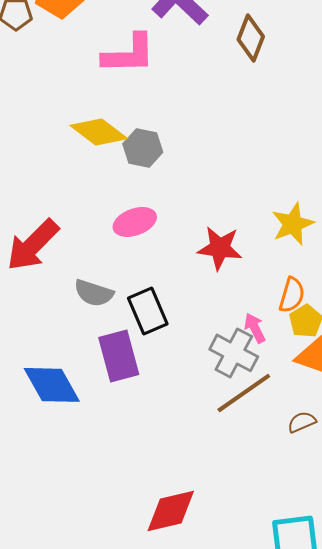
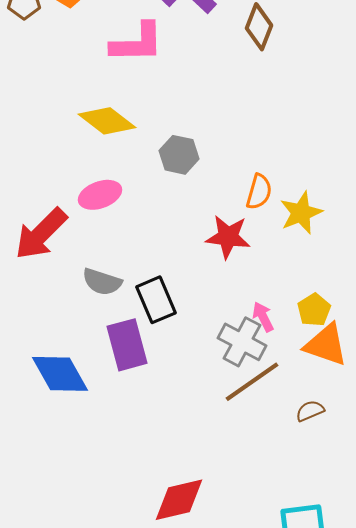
gray hexagon: (143, 148) -> (179, 155), moved
pink ellipse: (135, 222) -> (100, 195), moved
orange semicircle: (292, 295) -> (259, 192), moved

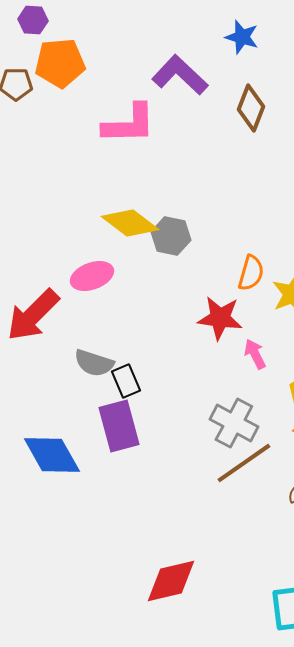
yellow diamond: (107, 121) -> (130, 223), moved
black rectangle: (156, 300) -> (126, 381), moved, size x0.7
pink arrow: (263, 317) -> (255, 354), moved

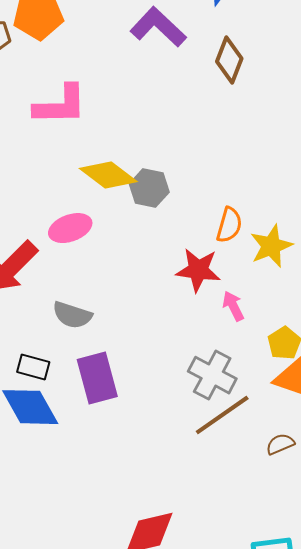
pink L-shape: (129, 124) -> (60, 105), moved
black rectangle: (126, 381) -> (33, 367), moved, turned -52

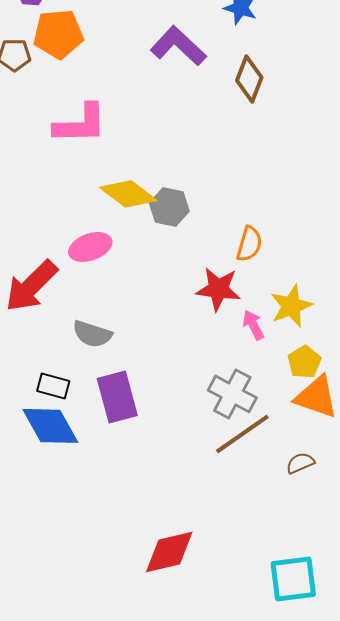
yellow star: (271, 246) -> (291, 306), moved

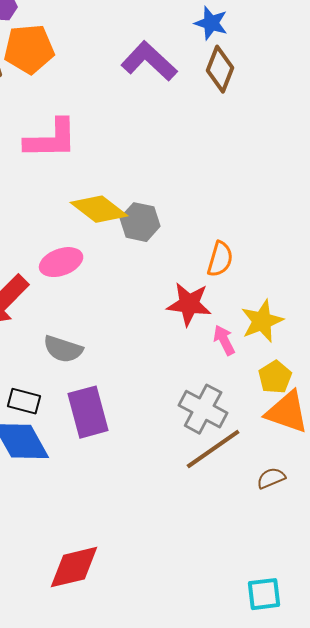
brown diamond: (249, 79) -> (220, 69), moved
red diamond: (169, 552) -> (74, 567), moved
cyan square: (293, 579) -> (264, 594), size x0.7

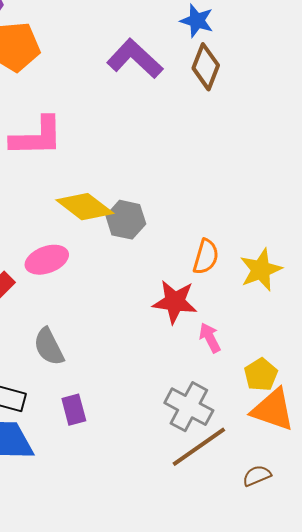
yellow star: (262, 321) -> (261, 270), moved
gray semicircle: (63, 349) -> (49, 347), turned 45
purple rectangle: (88, 412) -> (74, 410), size x0.6

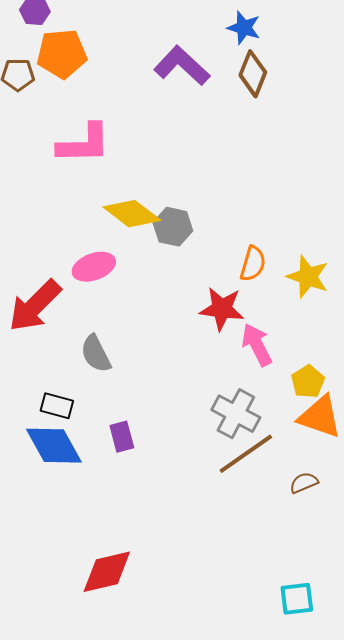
yellow star: (261, 270) -> (308, 277), turned -30
pink arrow: (210, 338) -> (257, 345), size x1.4
purple rectangle: (74, 410) -> (122, 437), moved

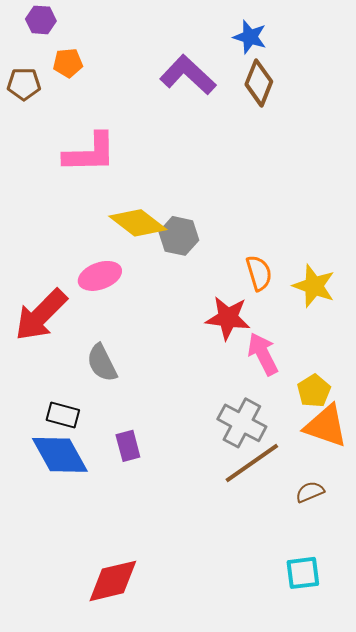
orange pentagon: (62, 54) -> (68, 63), size x0.6
orange semicircle: (253, 264) -> (259, 273), turned -33
cyan square: (297, 599) -> (303, 573), moved

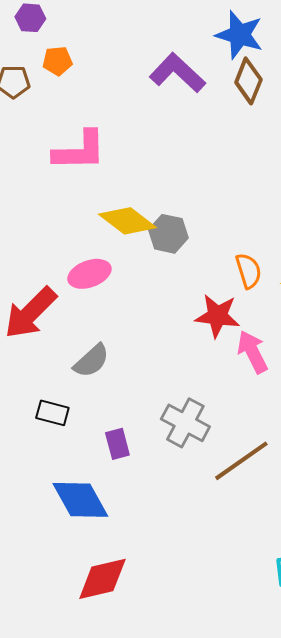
blue star: (250, 37) -> (239, 35), size x1.4
gray semicircle: (102, 363) -> (91, 361), turned -105
gray cross: (242, 423) -> (185, 423), moved
blue diamond: (60, 455) -> (80, 500), moved

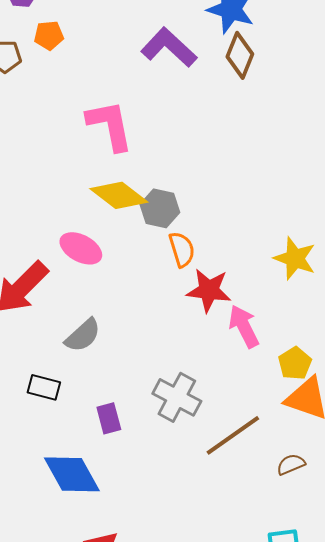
pink L-shape: (79, 151) -> (110, 125), moved, turned -100
orange semicircle: (248, 271) -> (182, 249), moved
pink ellipse: (89, 274) -> (81, 248), turned 48

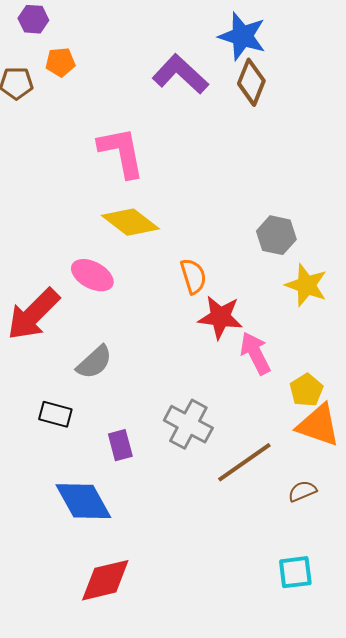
gray hexagon: (160, 208) -> (276, 235), moved

